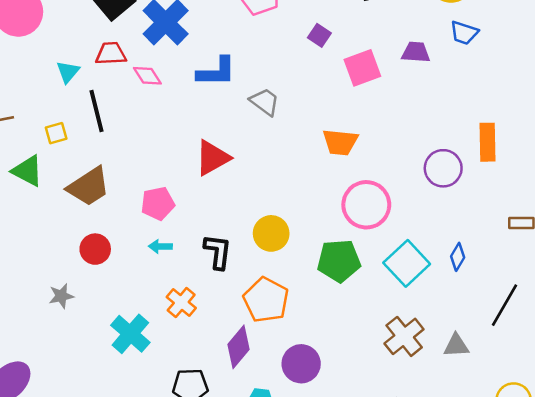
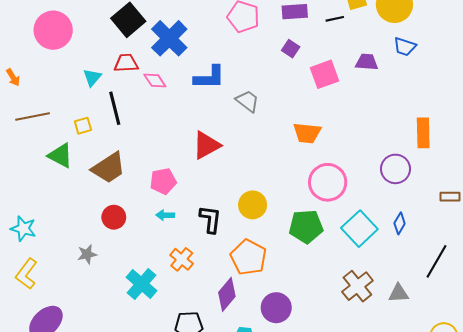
purple circle: (443, 168) -> (395, 169), moved

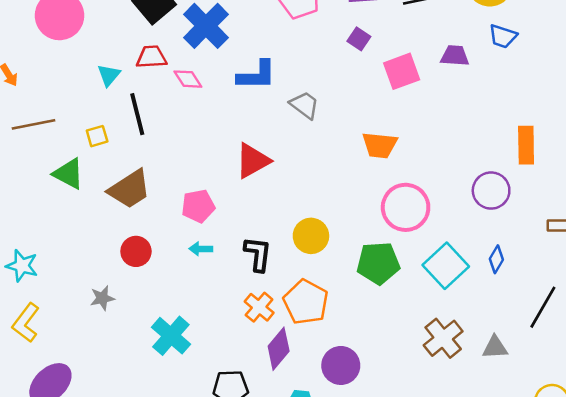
orange cross: (182, 259) -> (259, 307), moved

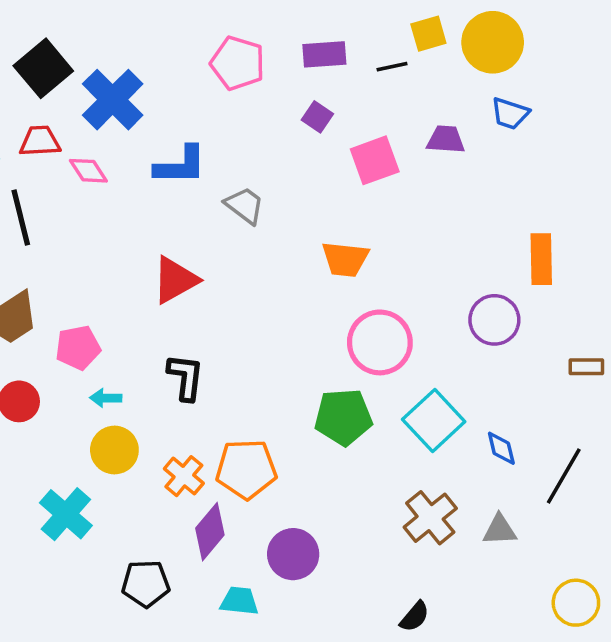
pink pentagon: (198, 206) -> (78, 348), moved
yellow circle: (311, 236) -> (114, 450), moved
black L-shape: (258, 254) -> (186, 377), moved
blue diamond: (496, 259) -> (501, 448), moved, turned -44
orange pentagon: (306, 302) -> (246, 469), turned -30

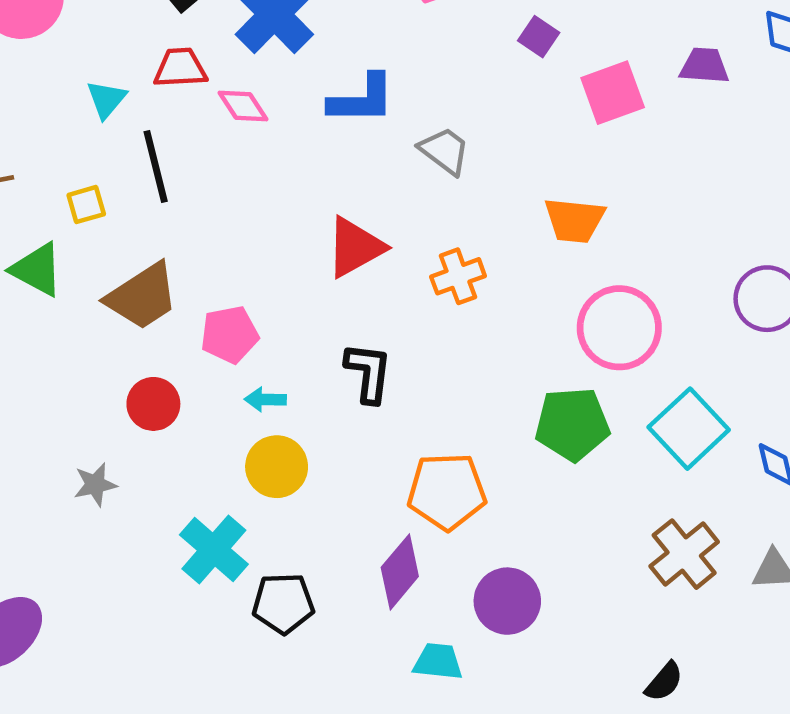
orange cross: (184, 476) -> (458, 276), moved, turned 30
black pentagon: (146, 584) -> (283, 603), moved

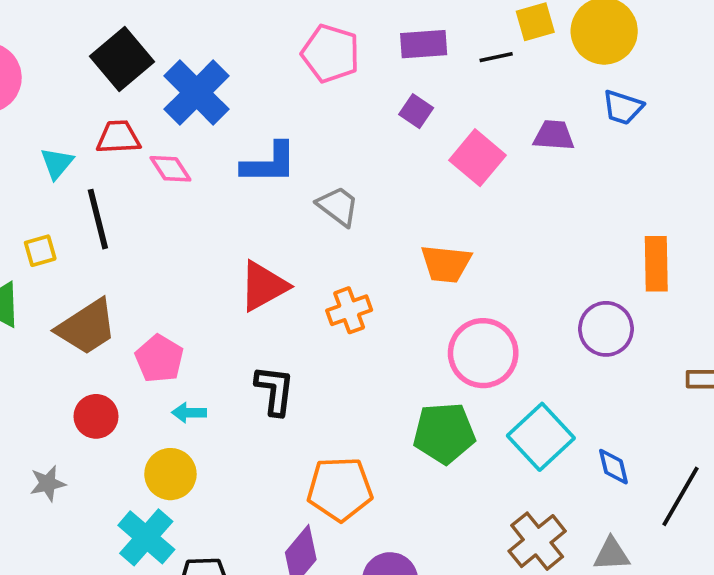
pink square: (613, 93) -> (478, 158), turned -30
pink pentagon: (230, 335) -> (159, 359), turned -30
yellow circle: (277, 467) -> (170, 474), moved

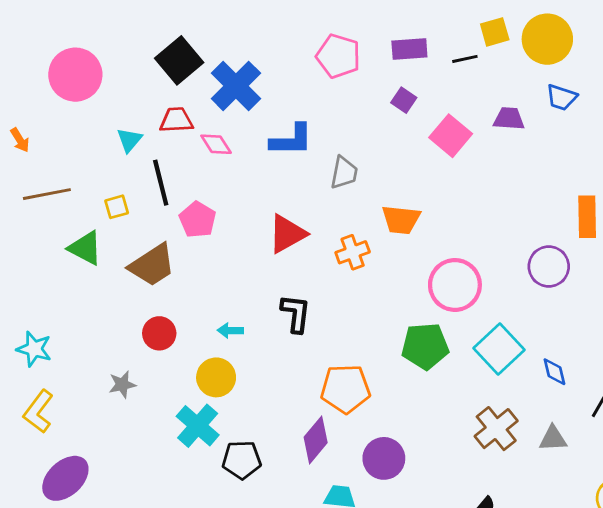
gray trapezoid: (338, 206) -> (344, 173), turned 64
orange trapezoid: (446, 264) -> (401, 220), moved
pink pentagon: (159, 359) -> (198, 220), moved

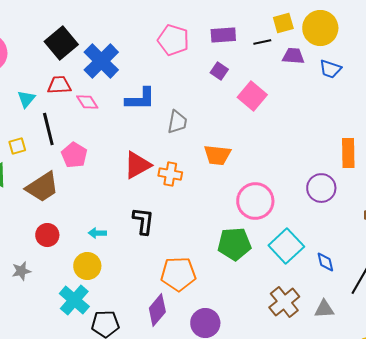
purple trapezoid: (509, 119) -> (293, 56), moved
orange cross: (353, 252) -> (170, 174), moved, turned 30

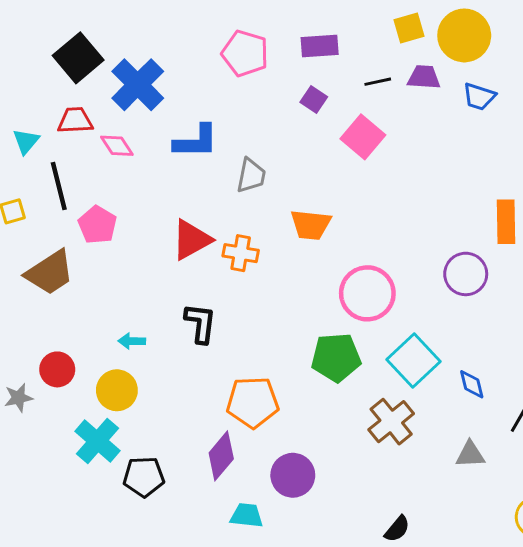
black line: (262, 42) -> (378, 82), moved
red circle: (47, 235) -> (57, 369), moved
brown cross: (284, 302) -> (391, 422), moved

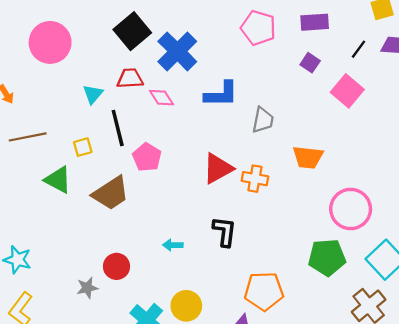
black line: (378, 82) -> (358, 49), turned -42
yellow circle: (117, 390) -> (186, 306), moved

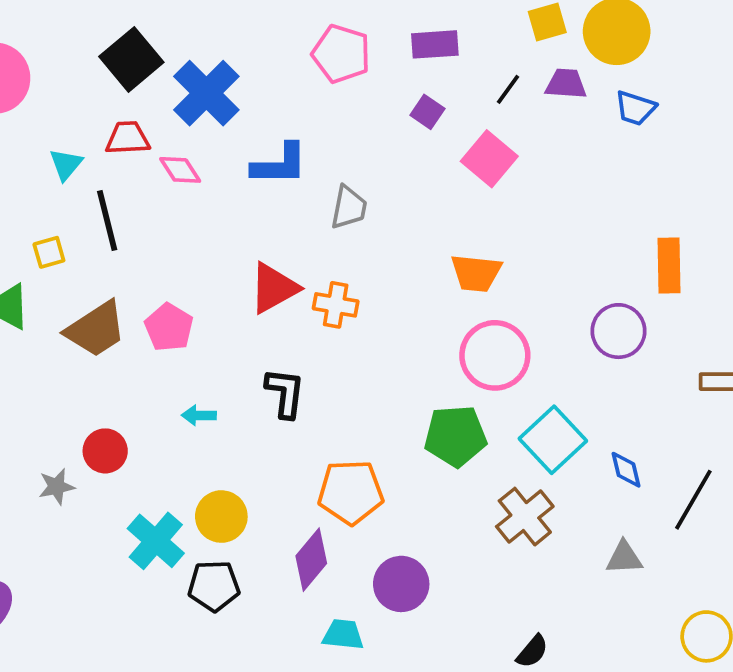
pink pentagon: (147, 157) -> (169, 327), moved
orange trapezoid: (308, 157) -> (476, 273), moved

